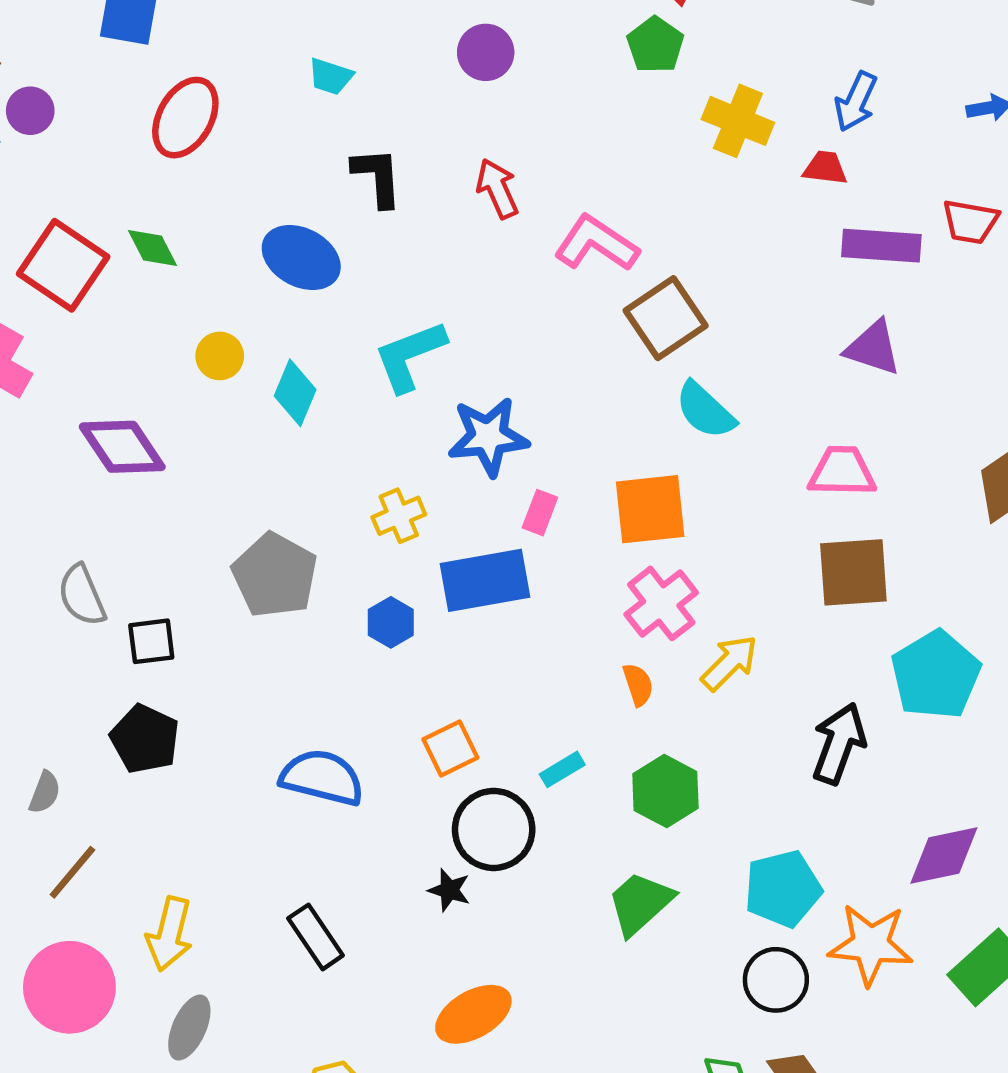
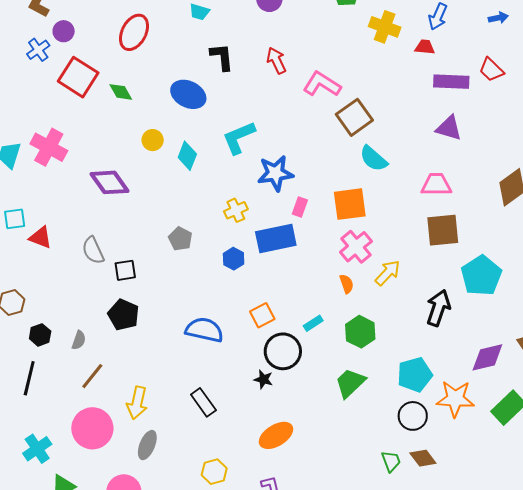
red trapezoid: (970, 222) -> (491, 70), turned 36
red square: (63, 265) -> (78, 77), moved
gray pentagon: (275, 575) -> (180, 239), size x0.6

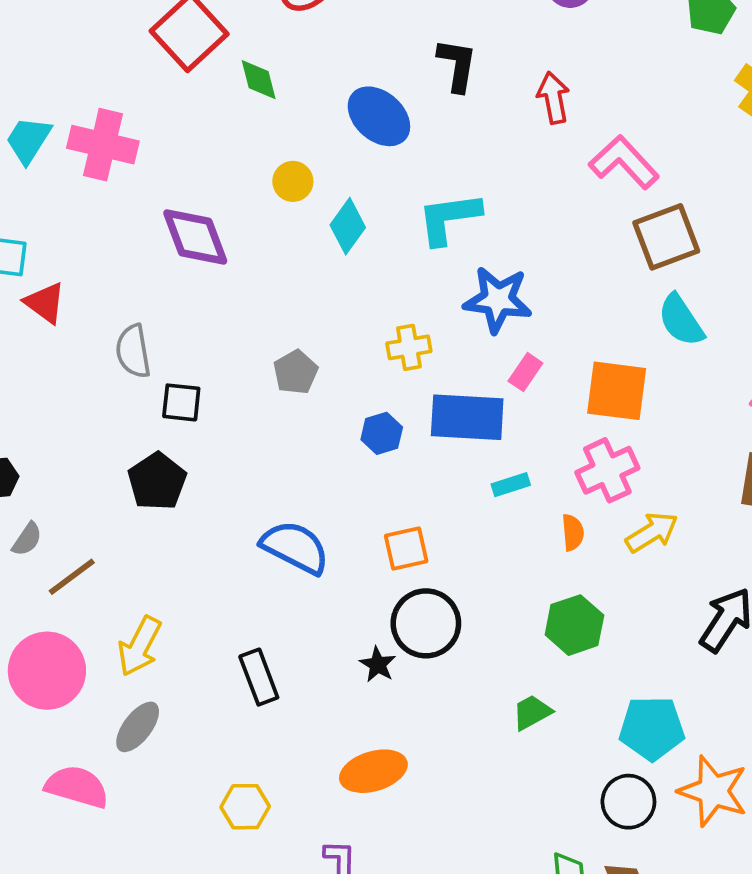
pink cross: (49, 147) -> (103, 145), turned -30
cyan rectangle: (313, 323) -> (511, 485), moved
gray semicircle: (79, 340) -> (27, 539), moved
green trapezoid: (350, 383) -> (532, 712), size x0.7

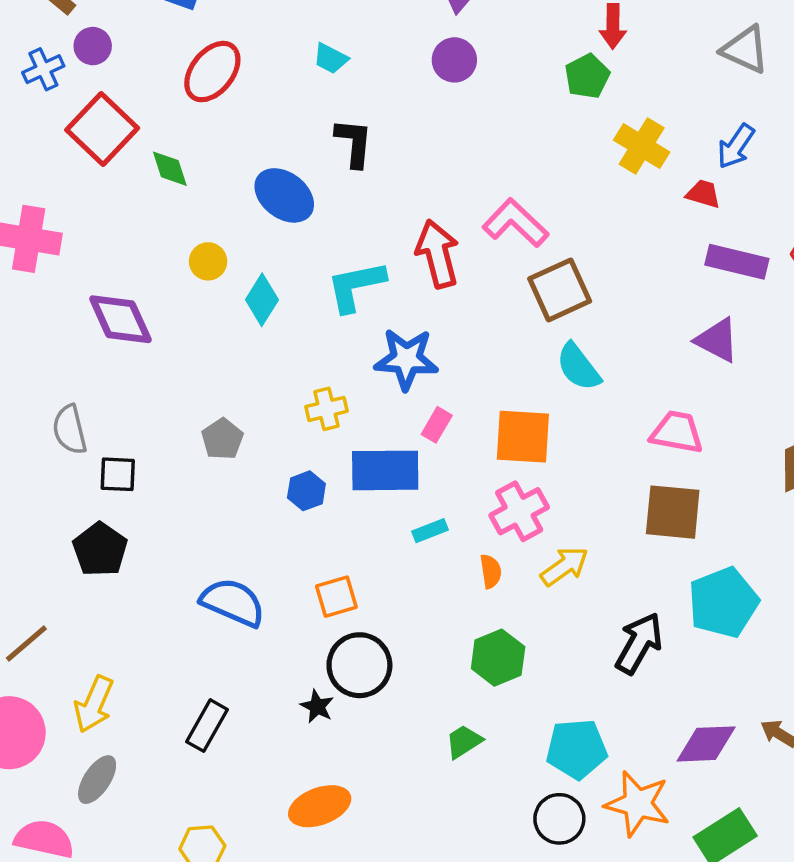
red arrow: (553, 98) -> (437, 254), moved, size x1.4
black rectangle: (259, 677) -> (207, 726), turned 54

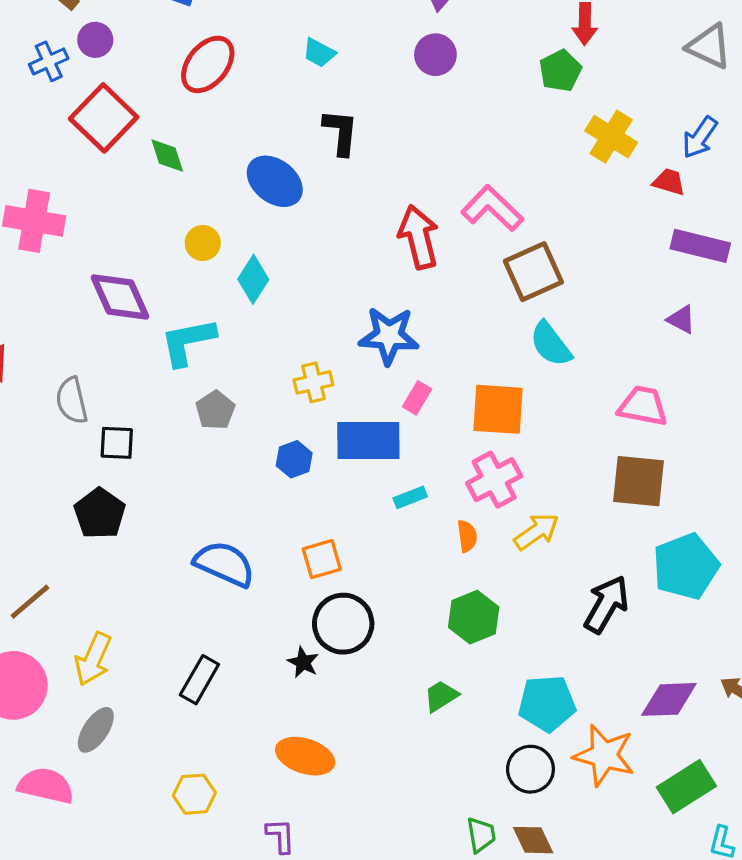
cyan L-shape: (356, 286) -> (188, 342), moved
purple triangle: (717, 340) -> (681, 320), size x0.7
orange ellipse: (320, 806) -> (305, 756), turned 38

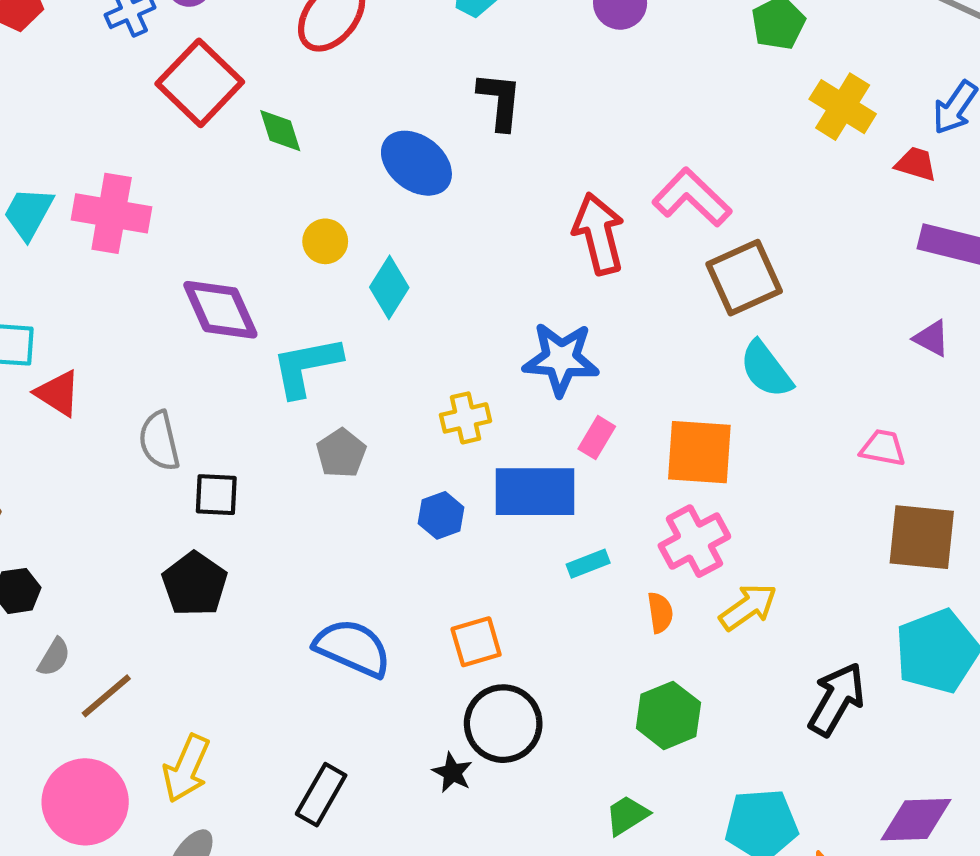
pink trapezoid: (643, 406) -> (883, 448), size x0.7
brown square: (639, 481) -> (922, 537), moved

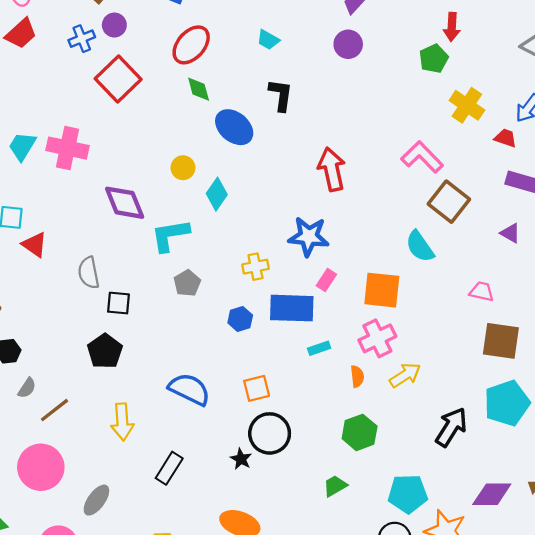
green diamond: (280, 131) -> (199, 89), moved
pink L-shape: (692, 197) -> (422, 157), moved
brown square: (744, 278) -> (449, 202), moved, turned -30
yellow arrow: (186, 768) -> (122, 422), moved, turned -30

